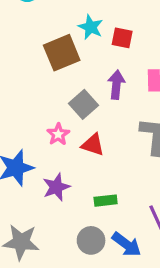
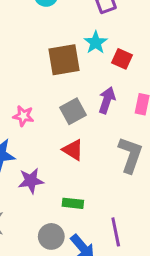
pink star: (58, 134) -> (23, 116), moved, turned 30

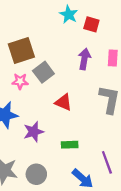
brown square: (64, 60) -> (21, 50), moved
gray square: (73, 111) -> (43, 72), moved
gray circle: (51, 236) -> (36, 174), moved

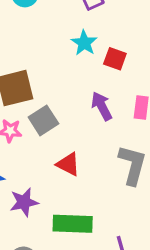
purple arrow: (84, 59) -> (102, 106), turned -42
green rectangle: (70, 145) -> (73, 224), size x1.6

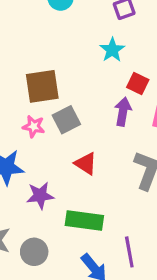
red square: (115, 59) -> (138, 83), moved
purple arrow: (102, 106) -> (123, 112), turned 32

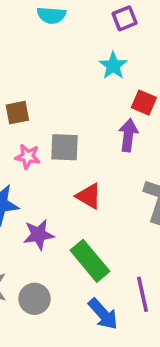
brown square: (42, 86) -> (17, 113), moved, size x0.6
gray square: (66, 120) -> (64, 147), turned 32
green rectangle: (84, 221) -> (90, 261), turned 45

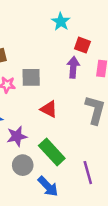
gray circle: (35, 299) -> (23, 165), moved
blue arrow: (103, 314) -> (48, 186), moved

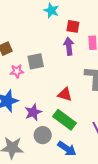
red triangle: (49, 109) -> (65, 94), moved

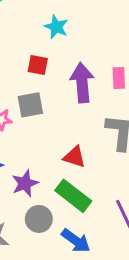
red square: (73, 26) -> (38, 65), moved
purple arrow: (69, 46) -> (82, 83), size x1.4

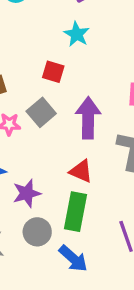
purple arrow: (82, 83) -> (88, 118), moved
gray square: (30, 105) -> (41, 112), turned -36
green rectangle: (73, 196) -> (76, 212), turned 57

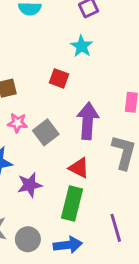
gray square: (41, 112) -> (46, 132), moved
gray circle: (37, 232) -> (28, 239), moved
blue arrow: (73, 259) -> (68, 245), turned -52

